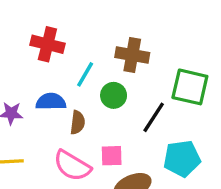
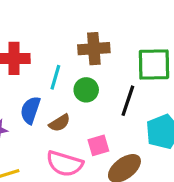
blue semicircle: (51, 102) -> (30, 110), turned -56
brown semicircle: (78, 122) -> (60, 123), turned 65

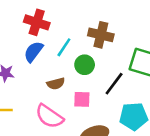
blue semicircle: (30, 110) -> (33, 52), moved
pink square: (98, 145) -> (82, 99), moved

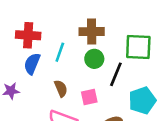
green circle: (85, 65) -> (94, 59), moved
brown semicircle: (56, 84) -> (61, 88), turned -84

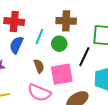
green circle: (94, 59) -> (59, 44), moved
pink square: (89, 97) -> (62, 74), size x1.6

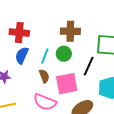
cyan line: (39, 37) -> (45, 56), moved

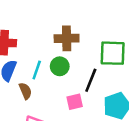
brown semicircle: (44, 76) -> (25, 91), moved
pink square: (67, 84) -> (75, 102), moved, size x0.6

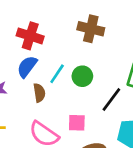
brown cross: (67, 38) -> (91, 29), moved
pink square: (75, 102) -> (77, 123), moved

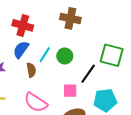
pink square: (77, 123) -> (70, 91), moved

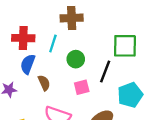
cyan line: (45, 55) -> (53, 44), moved
pink square: (70, 91) -> (82, 87), moved

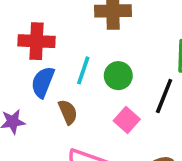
cyan line: (53, 44) -> (83, 70), moved
pink square: (82, 87) -> (127, 120), turned -35

